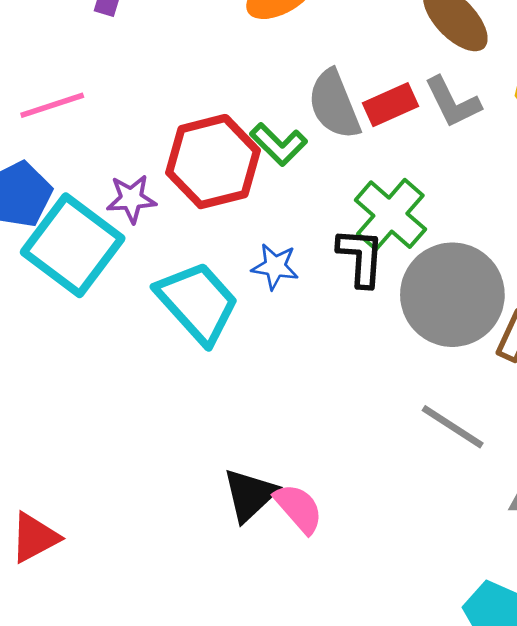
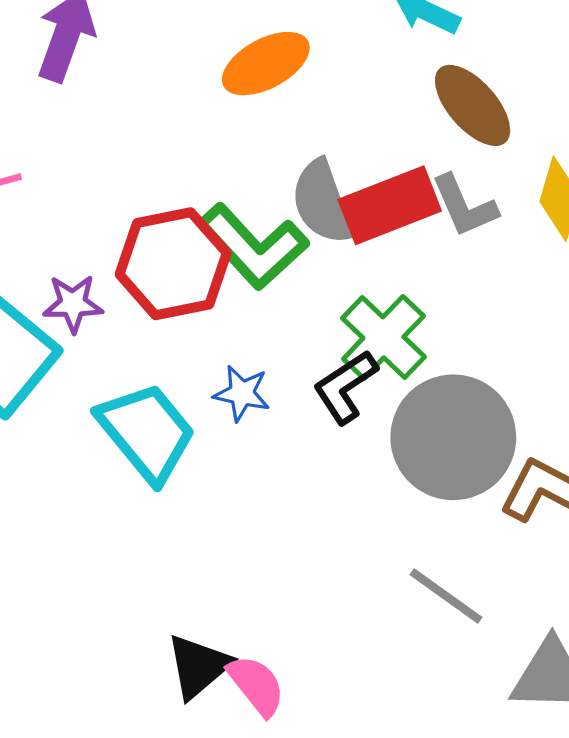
red rectangle: (391, 105) -> (390, 205), size x1.5
green L-shape: (279, 144) -> (253, 247), size x1.6
black L-shape: (361, 257) -> (345, 387), turned -130

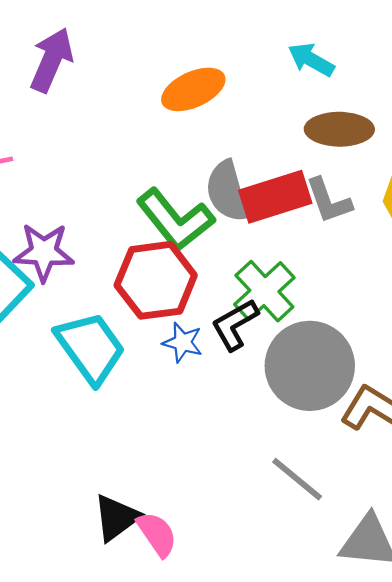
brown ellipse: (473, 105) -> (339, 129), turned -52
red hexagon: (173, 264) -> (156, 280), moved
purple star: (73, 304) -> (44, 252), size x1.4
blue star: (242, 393) -> (183, 342), moved

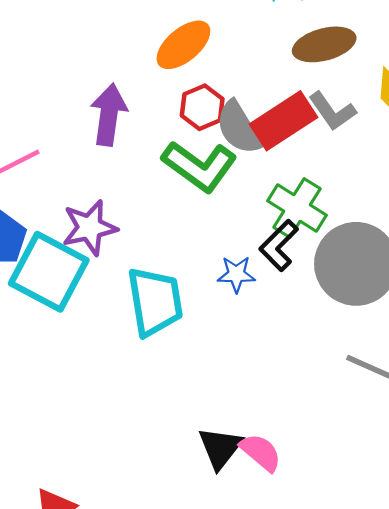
purple arrow: (52, 60) -> (109, 115), moved
red hexagon: (156, 280) -> (202, 107), moved, size x0.6
cyan trapezoid: (90, 348) -> (155, 302), turned 42

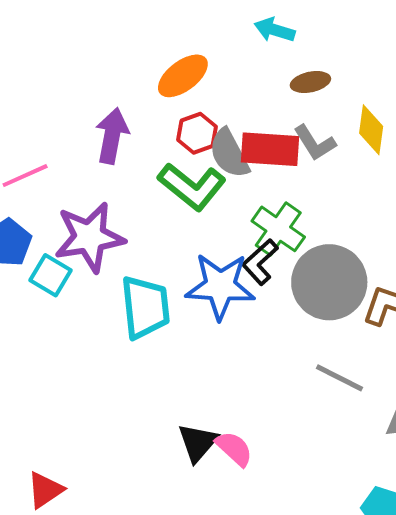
brown ellipse: (324, 44) -> (310, 82), size x0.7
red rectangle: (283, 121) -> (270, 149), turned 34
purple star: (90, 228) -> (89, 237), size x1.4
cyan square: (49, 272) -> (50, 275), size x0.6
blue star: (236, 274) -> (220, 286), size x2.0

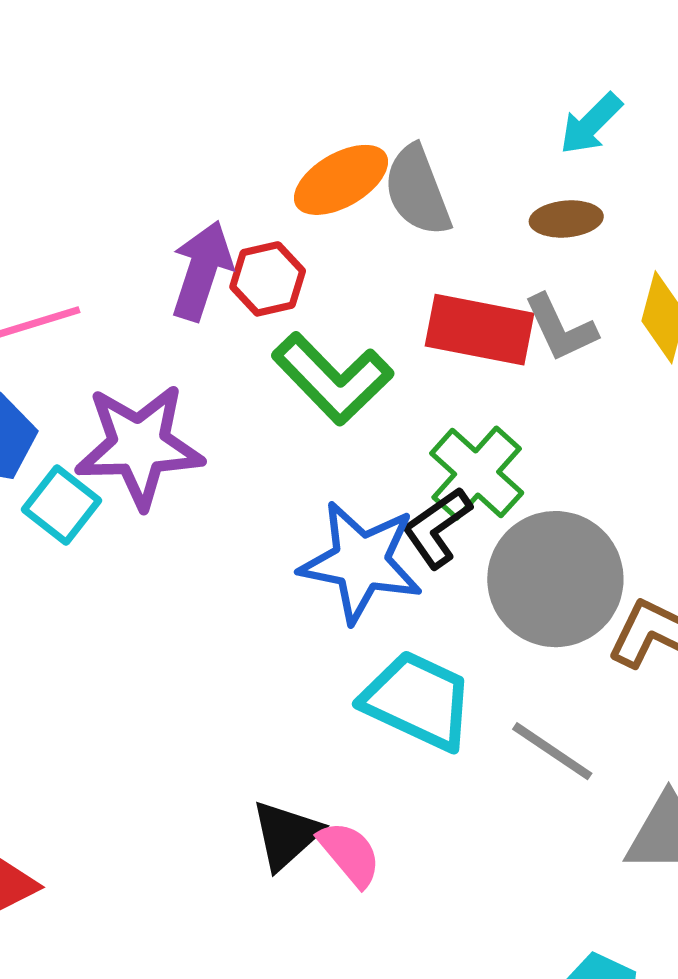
cyan arrow: (275, 30) -> (591, 124), moved, turned -69
red hexagon: (197, 133) -> (268, 279), moved
gray semicircle: (229, 153) -> (417, 191), moved
cyan trapezoid: (145, 307) -> (418, 700), moved, turned -66

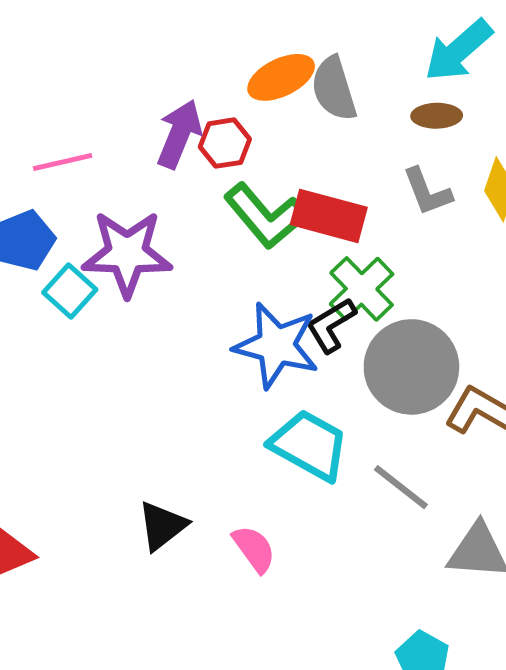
cyan arrow: (591, 124) -> (458, 50), size x1.5
red rectangle: (480, 330) -> (329, 216), moved
black triangle: (286, 835) -> (162, 526), moved

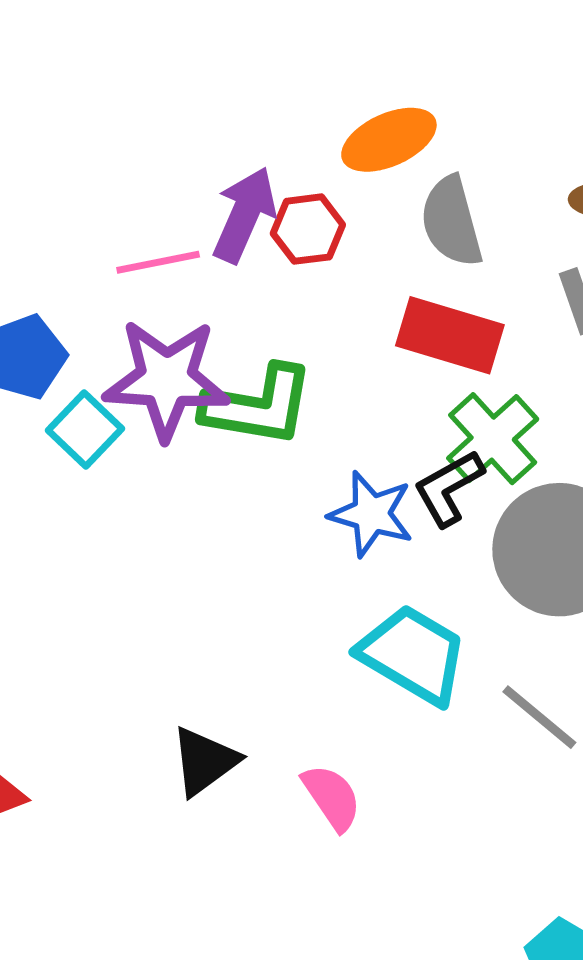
gray semicircle: (334, 89) -> (451, 222), moved
pink line: (63, 162) -> (158, 262), moved
green L-shape: (265, 216) -> (258, 406), moved, turned -42
blue star: (276, 345) -> (371, 514), size x0.7

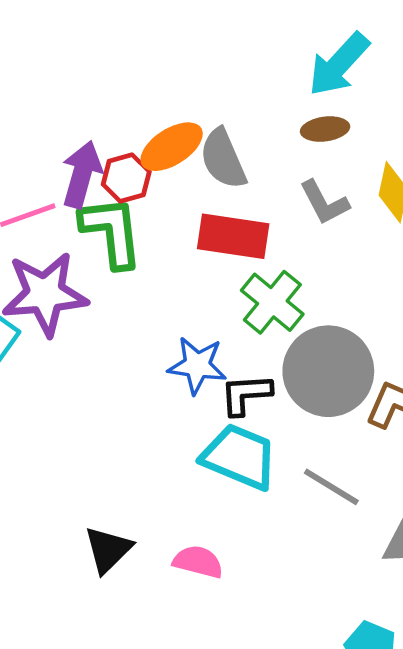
orange ellipse: (389, 140) -> (172, 147), moved
green L-shape: (258, 406) -> (112, 232), moved, turned -98
black L-shape: (449, 488) -> (246, 394), moved, turned 34
pink semicircle: (332, 797) -> (198, 562), turned -33

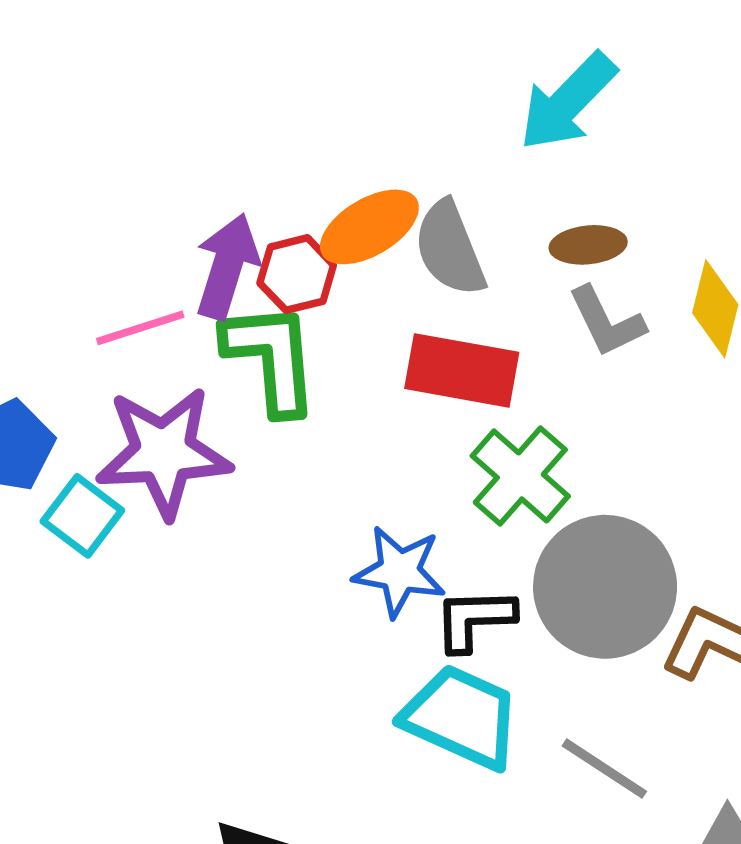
cyan arrow: (339, 64) -> (568, 102), moved
brown ellipse: (325, 129) -> (588, 245), moved

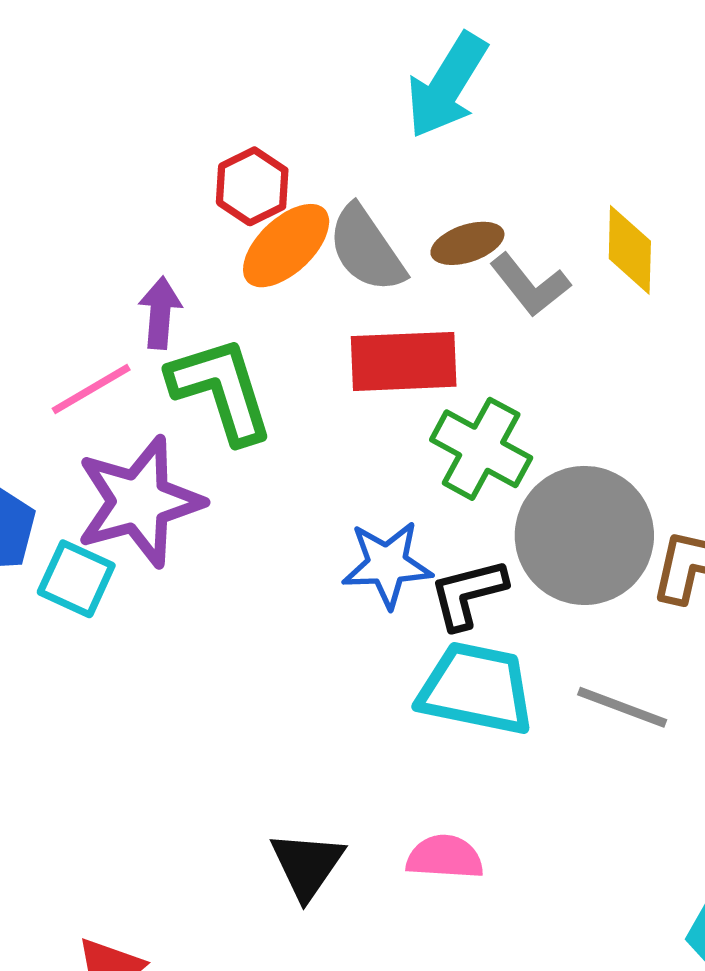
brown ellipse: (588, 245) -> (467, 243), moved
purple arrow: (227, 266) -> (160, 313), size x0.7
red hexagon: (297, 274) -> (252, 186), moved

